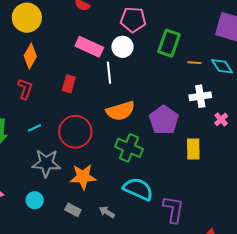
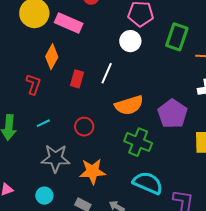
pink rectangle: (89, 47) -> (69, 23), moved
orange diamond: (30, 56) -> (52, 57), moved
white line: (109, 73) -> (107, 73), moved, turned 30
red circle: (75, 132) -> (84, 127), size x0.6

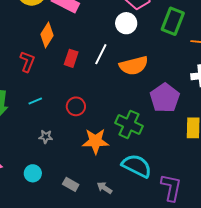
orange semicircle: (129, 105) -> (134, 66), moved
gray star: (55, 158) -> (46, 137), size x0.5
orange star: (93, 171) -> (96, 141), moved

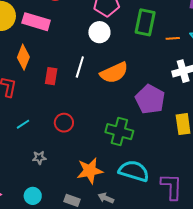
orange star: (96, 141) -> (90, 171), moved

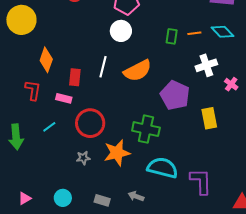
pink rectangle: (36, 22) -> (64, 98), moved, size x0.6
green rectangle: (145, 22) -> (172, 36), moved, size x0.6
red circle: (64, 123) -> (90, 123), size x1.5
gray star: (39, 158) -> (83, 158), moved
orange star: (90, 171) -> (117, 153), moved

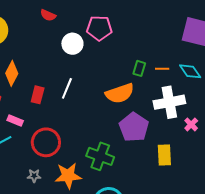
white circle: (121, 31) -> (72, 44), moved
white cross: (206, 65) -> (169, 102), size x1.4
orange semicircle: (138, 71) -> (120, 93), moved
pink rectangle: (64, 98) -> (15, 121), moved

